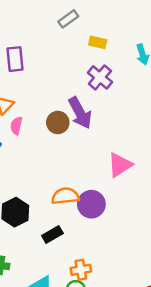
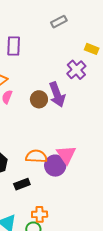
yellow rectangle: (98, 42) -> (92, 49), moved
pink triangle: (120, 165) -> (66, 155), moved, turned -40

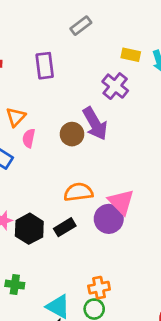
purple rectangle: (14, 46) -> (45, 66), moved
orange semicircle: (36, 156) -> (78, 192), moved
black rectangle: (22, 184) -> (65, 227), moved

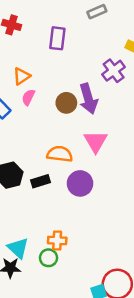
pink triangle: (121, 202) -> (96, 141), moved

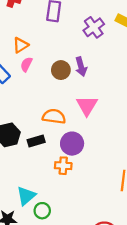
purple cross: (114, 71) -> (94, 27), moved
purple arrow: (88, 99) -> (81, 67), size x0.7
orange cross: (57, 240) -> (63, 166), moved
cyan triangle: (18, 248) -> (26, 196), moved, turned 36

